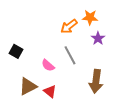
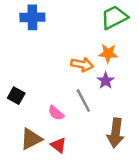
orange arrow: (69, 26) -> (82, 65), turned -132
purple star: (98, 38) -> (106, 81), moved

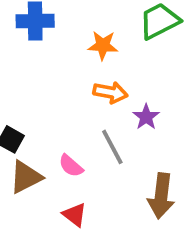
orange star: (108, 53) -> (103, 45), moved
brown triangle: (31, 139) -> (26, 177), moved

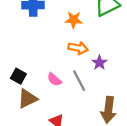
pink semicircle: (71, 166) -> (54, 79), moved

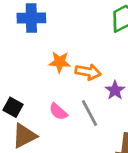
orange star: (74, 20) -> (60, 62), moved

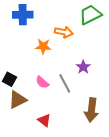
orange arrow: (88, 72) -> (64, 32), moved

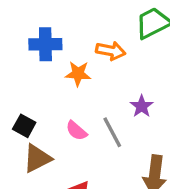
blue cross: (23, 15) -> (45, 44), moved

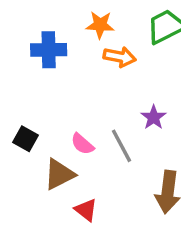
orange star: (78, 74) -> (100, 25), moved
brown triangle: (37, 158) -> (59, 174), moved

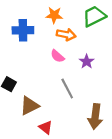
purple star: (154, 117) -> (87, 62), moved
pink semicircle: (82, 144) -> (57, 56), moved

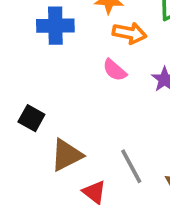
gray line: (67, 88) -> (131, 166), moved

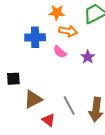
blue cross: (55, 26) -> (35, 37), moved
black square: (31, 118) -> (13, 79), turned -32

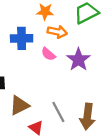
purple star: (88, 57) -> (78, 60), size x1.5

